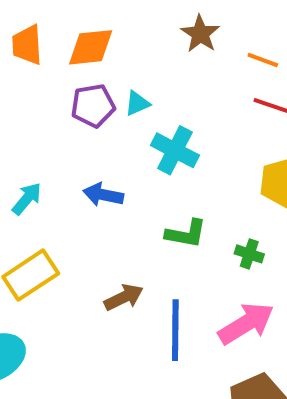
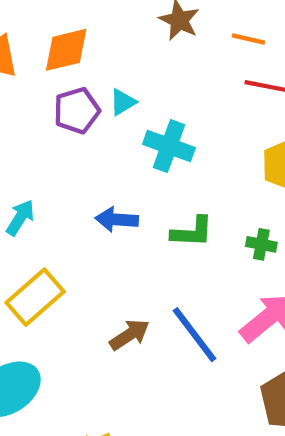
blue arrow: (103, 195) -> (117, 219), moved
brown arrow: (124, 297) -> (129, 335), moved
blue line: (175, 330) -> (194, 335), turned -30

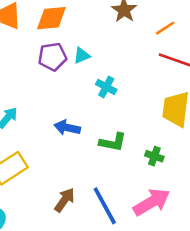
orange line: (248, 39) -> (165, 28), turned -54
cyan cross: (169, 146) -> (106, 87), size x0.7
brown arrow: (129, 335) -> (65, 200), turned -30

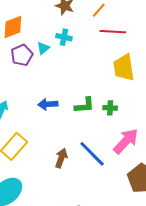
cyan cross: (106, 87) -> (64, 37), moved
green cross: (154, 156) -> (110, 108), moved

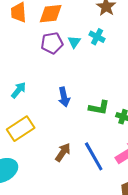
cyan triangle: (43, 48) -> (74, 42), turned -32
blue arrow: (48, 104) -> (64, 97), turned -114

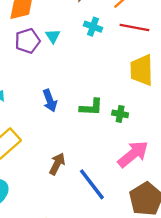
cyan cross: (97, 37) -> (93, 27), moved
blue line: (94, 156) -> (92, 184), moved

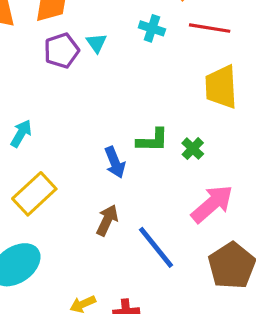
blue arrow: (50, 101) -> (115, 162), moved
green cross: (120, 114) -> (193, 149), turned 35

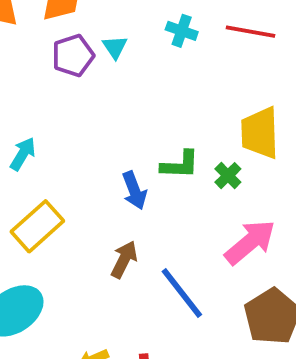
yellow trapezoid: (221, 87) -> (260, 133), moved

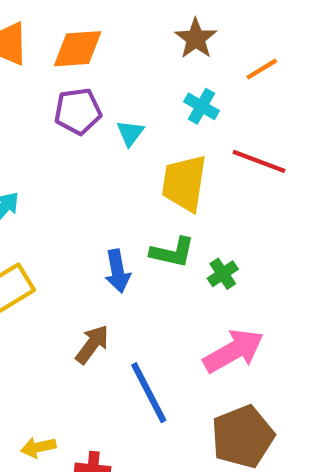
red line: (251, 32) -> (259, 161), moved
cyan triangle: (115, 47) -> (130, 133), moved
yellow trapezoid: (260, 133) -> (184, 183), moved

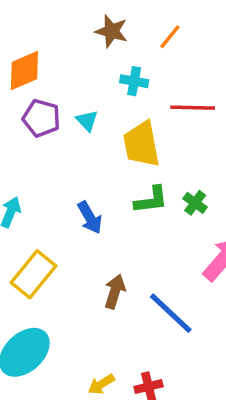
purple pentagon: (78, 111) -> (41, 118), turned -30
blue arrow: (118, 271) -> (90, 218), moved

